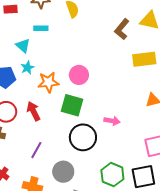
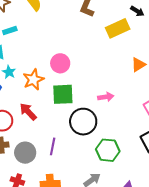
purple line: (36, 150) -> (53, 146), moved
gray circle: (63, 172) -> (25, 153), moved
green hexagon: (112, 175) -> (108, 150), moved

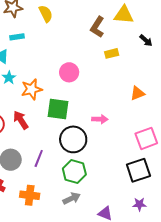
yellow rectangle: (118, 28) -> (112, 53), moved, size x0.6
pink circle: (60, 63) -> (69, 72), moved
green hexagon: (108, 150) -> (74, 171), moved

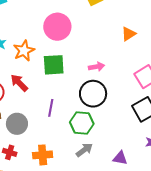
pink circle: (69, 72) -> (57, 27), size x1.4
black circle: (73, 139) -> (93, 94), moved
purple line: (39, 158) -> (51, 108), moved

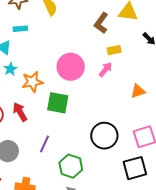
pink arrow: (97, 67) -> (106, 69), moved, turned -56
black circle: (93, 94) -> (104, 136), moved

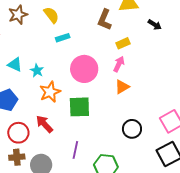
cyan rectangle: (20, 29) -> (63, 38), moved
cyan star: (10, 69) -> (37, 71), moved
orange triangle: (138, 91) -> (122, 87), moved
black circle: (104, 136) -> (132, 129), size x0.7

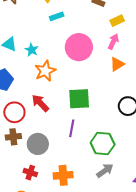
green square: (79, 107) -> (79, 99), moved

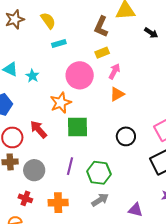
yellow rectangle: (117, 21) -> (102, 53), moved
orange star: (45, 71) -> (61, 103), moved
purple line: (72, 128) -> (70, 166), moved

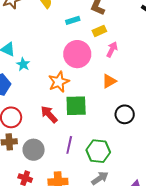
cyan rectangle: (59, 44) -> (73, 20), moved
cyan star: (32, 76) -> (23, 64), moved
orange triangle: (117, 94) -> (109, 81), moved
red arrow: (39, 129) -> (49, 114), moved

